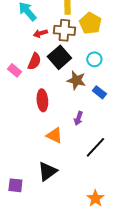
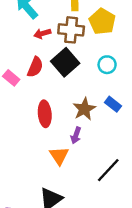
brown star: (76, 80) -> (84, 109), moved, turned 30
purple arrow: (78, 118) -> (76, 135), moved
orange triangle: (54, 135) -> (59, 156), turned 30

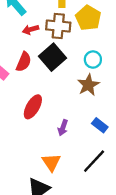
blue rectangle: (113, 104) -> (100, 125), moved
brown star: (84, 109) -> (88, 85), moved
red ellipse: (45, 114) -> (33, 107), turned 35
orange triangle: (59, 156) -> (51, 162), moved

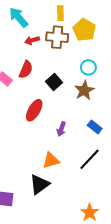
black square: (52, 57) -> (54, 82), moved, size x0.7
orange triangle: (51, 162) -> (51, 160), turned 48

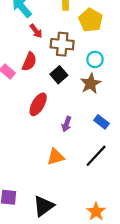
brown cross: (57, 37) -> (62, 44), moved
red arrow: (32, 40) -> (36, 31), turned -112
black triangle: (39, 184) -> (44, 206), moved

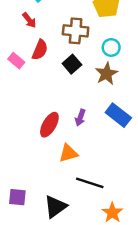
red arrow: (36, 31) -> (29, 20), moved
red ellipse: (38, 104) -> (49, 125), moved
blue rectangle: (102, 122) -> (118, 115), size x1.5
black line: (96, 156) -> (90, 183), moved, turned 65

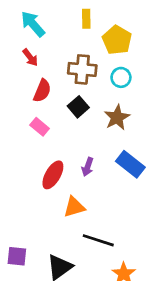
cyan circle: (111, 47) -> (121, 77), moved
pink rectangle: (16, 61) -> (40, 127), moved

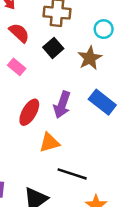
cyan circle: (121, 77) -> (104, 29), moved
red semicircle: (42, 91) -> (19, 33), turned -70
purple arrow: (88, 167) -> (62, 105), size x1.5

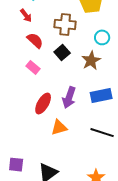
blue rectangle: (102, 102) -> (101, 96), turned -50
black line: (72, 174) -> (102, 133), moved

